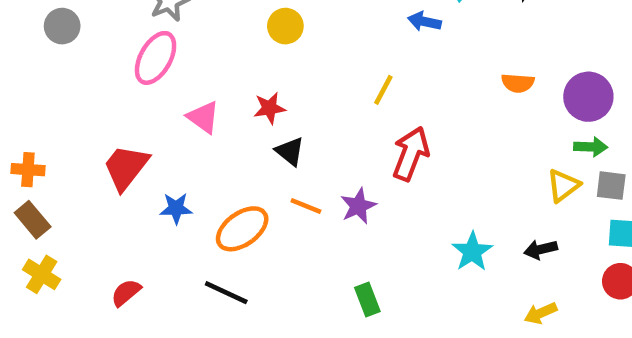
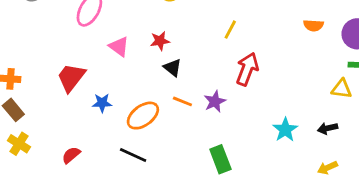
yellow triangle: (563, 186) -> (342, 89), turned 45
green rectangle: (367, 299) -> (220, 159), size x1.4

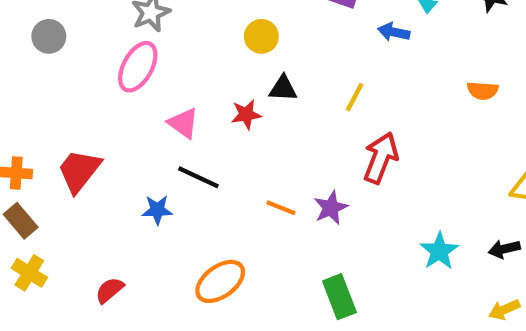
black triangle: (173, 68) -> (283, 88), moved, turned -36
red trapezoid: (71, 78) -> (79, 171), moved
orange ellipse: (143, 116) -> (220, 281), moved
black line: (133, 155) -> (198, 177), moved

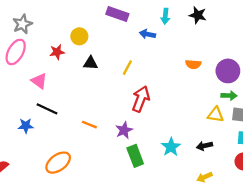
red star: (246, 114) -> (57, 52), moved
purple star: (331, 208) -> (124, 130), moved
green rectangle: (339, 297) -> (135, 156), moved

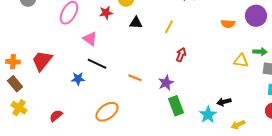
purple circle: (228, 71) -> (256, 16), moved
red arrow: (141, 99) -> (181, 55), size x0.6
yellow triangle: (216, 115) -> (241, 61), moved
black arrow: (204, 146) -> (224, 102), moved
cyan star: (171, 147) -> (208, 115), moved

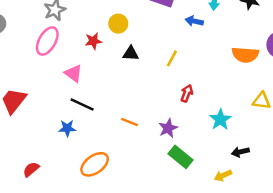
orange semicircle: (228, 24) -> (245, 55), size x1.5
blue star: (78, 79) -> (67, 128), moved
green rectangle: (176, 106) -> (181, 157), turned -30
cyan star: (208, 115) -> (220, 119), moved
yellow arrow: (238, 125) -> (223, 176), moved

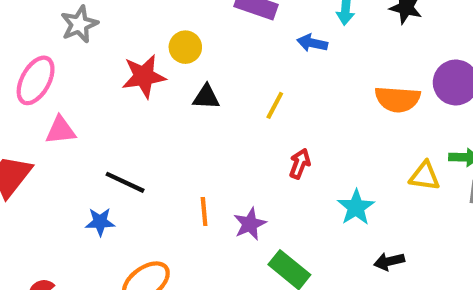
pink ellipse: (47, 41) -> (36, 80), moved
red star: (93, 41) -> (144, 76), size x1.5
pink triangle: (73, 73) -> (61, 130), moved, turned -42
orange line: (129, 122) -> (204, 211), turned 63
purple star: (168, 128) -> (250, 224), moved

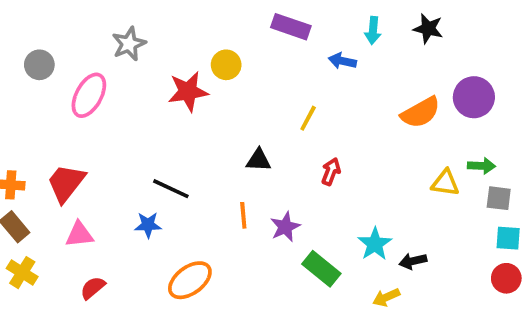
black triangle: (206, 97) -> (259, 160), moved
orange semicircle: (398, 99) -> (421, 112), turned -33
pink triangle: (61, 130) -> (79, 234), moved
cyan star: (356, 207) -> (375, 244), moved

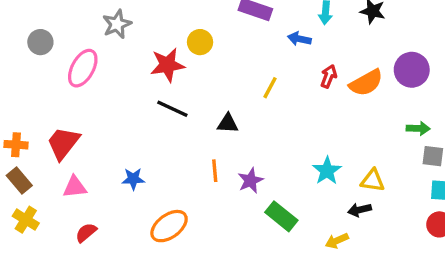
red arrow: (331, 172) -> (329, 76), moved
yellow triangle: (445, 183) -> (373, 180), moved
black line: (171, 189) -> (172, 109), moved
cyan star: (375, 244) -> (327, 171), moved

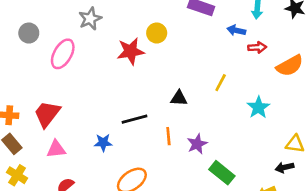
red arrow: (329, 76) -> (257, 47), moved, turned 66
yellow line: (270, 88) -> (221, 83), moved
black line: (172, 109) -> (134, 119), moved, turned -40
cyan star: (327, 171) -> (258, 107), moved

